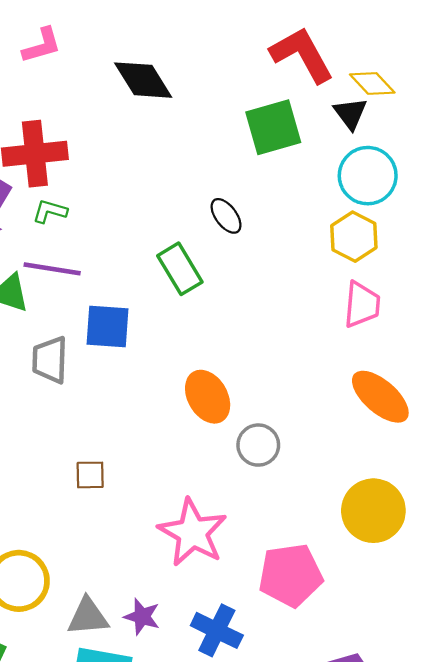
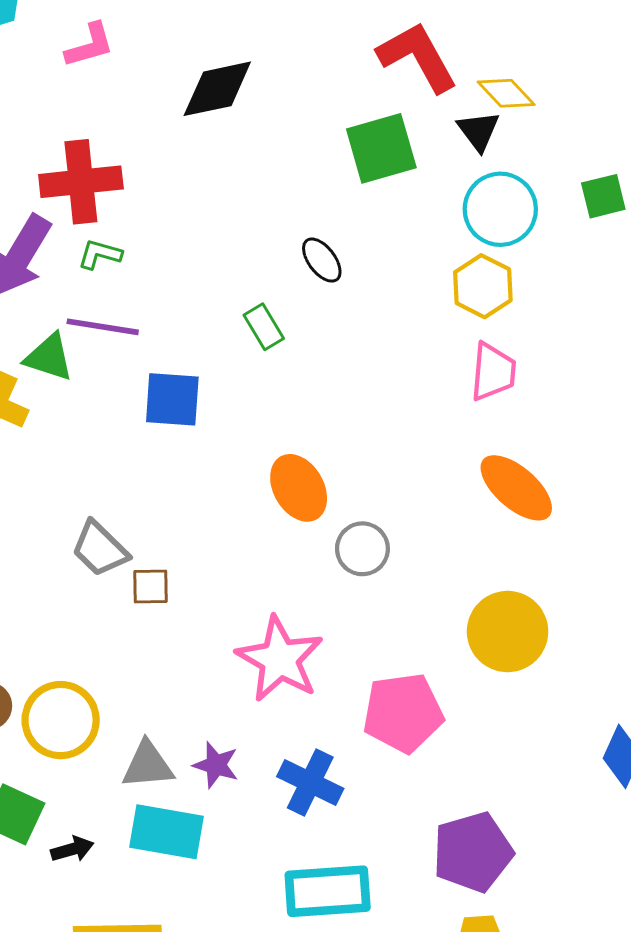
black diamond: (143, 80) -> (217, 89), turned -70
green rectangle: (180, 269) -> (264, 327), size x0.7
gray trapezoid: (50, 360) -> (100, 549), moved, turned -48

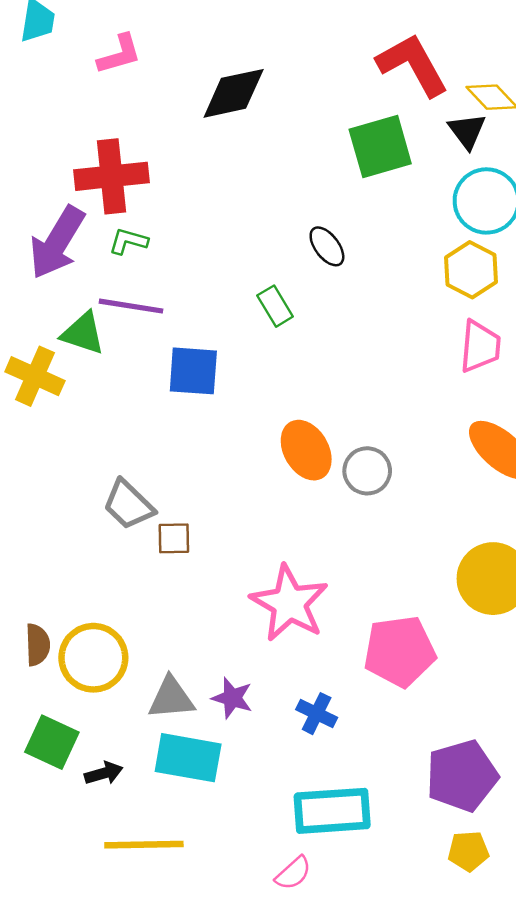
gray circle: (362, 549) -> (367, 471), moved
blue cross: (310, 782) -> (317, 714), size x0.7

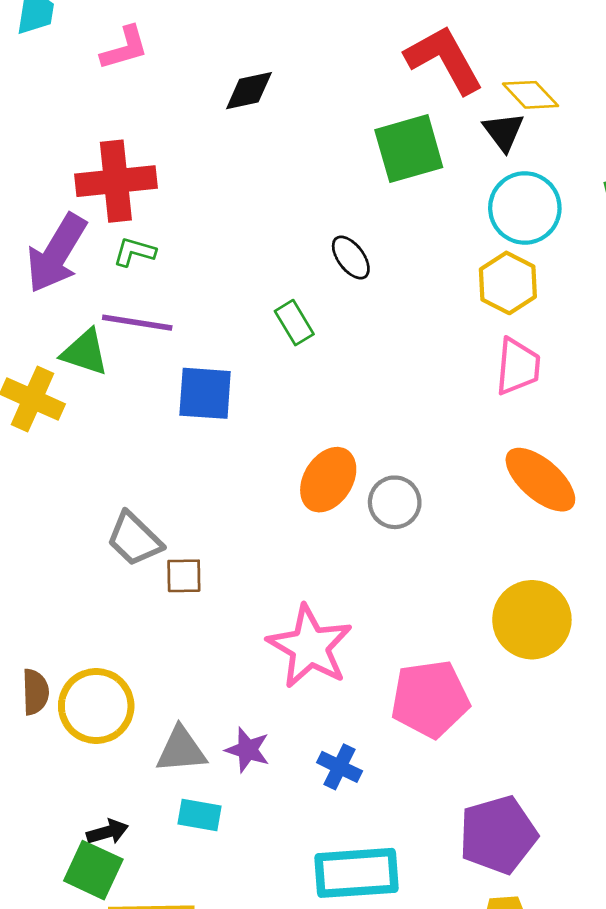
black diamond: (234, 93) -> (249, 91), size x0.7
orange ellipse: (306, 450) -> (328, 480), turned 62
green square: (52, 742) -> (93, 870), moved
cyan rectangle: (188, 758) -> (199, 815), size x0.6

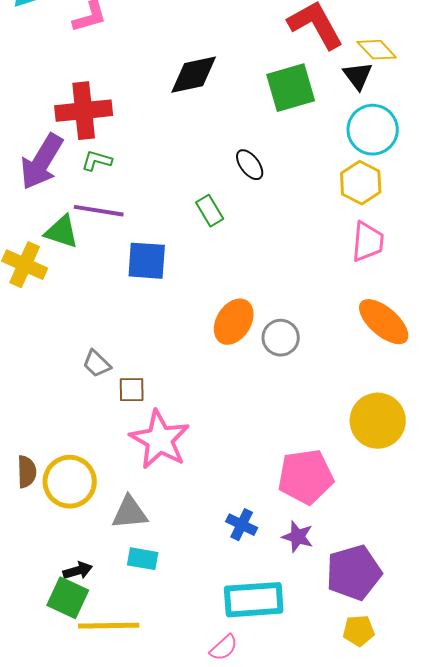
black diamond: (249, 91) -> (194, 75), moved, size x1.4
gray trapezoid: (134, 539) -> (97, 364), size x0.7
pink star: (310, 647) -> (160, 440), moved
purple star: (248, 750) -> (298, 537), moved

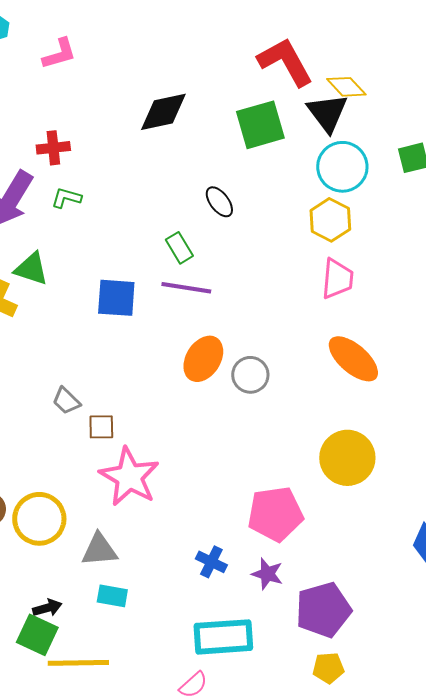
black triangle: (358, 76) -> (327, 113), size x1.4
red cross: (84, 111) -> (53, 148), size x0.6
purple line: (99, 211) -> (186, 288), moved

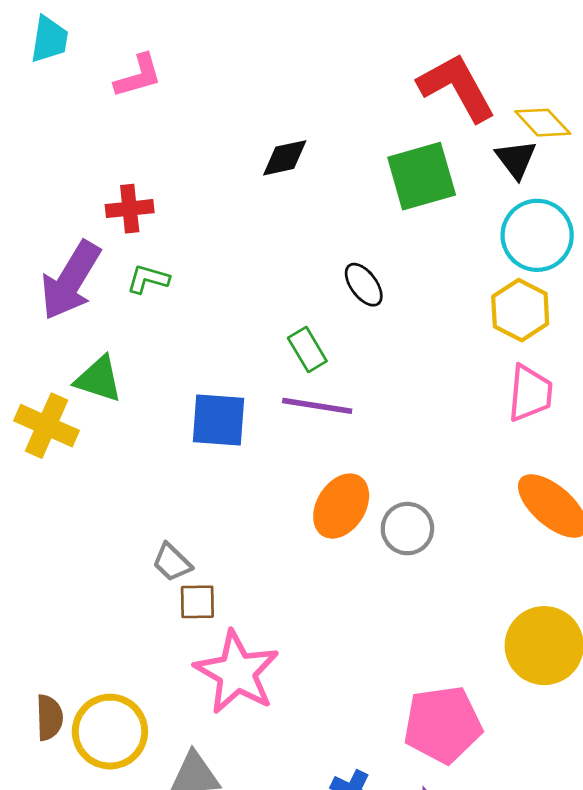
black diamond: (163, 112) -> (285, 158), size x0.7
black triangle: (327, 113) -> (516, 159), size x0.7
gray trapezoid: (66, 401) -> (172, 562), moved

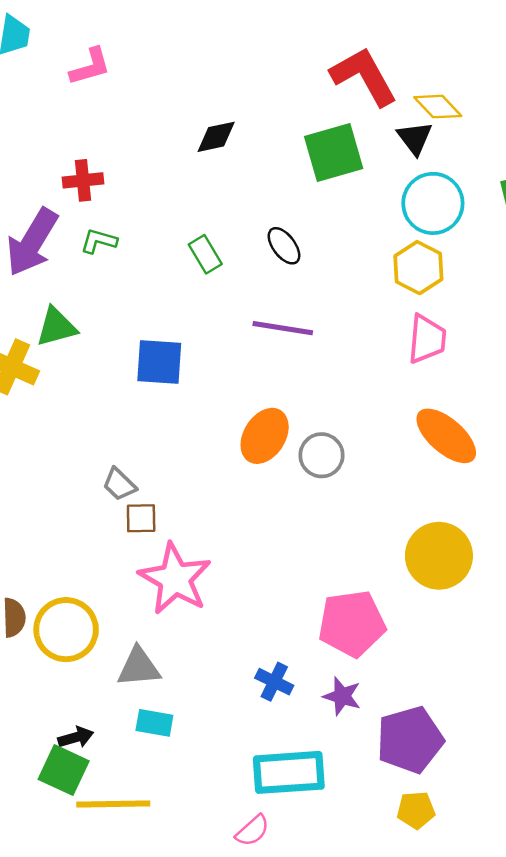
green rectangle: (307, 350) -> (205, 254), moved
green triangle: (99, 379) -> (56, 327), turned -33
purple line: (317, 406) -> (283, 328), moved

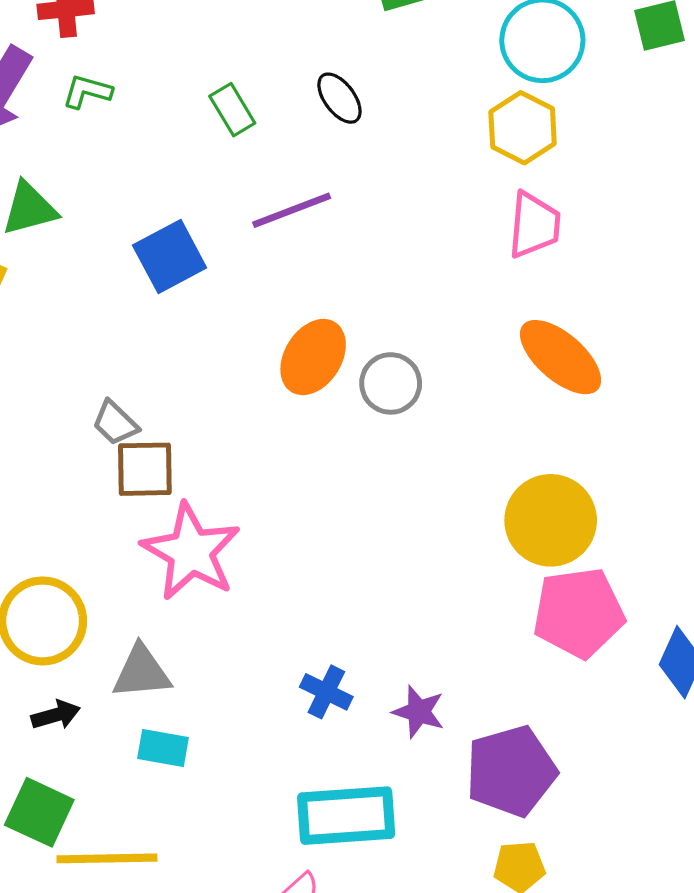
purple line: (283, 328) -> (292, 210), moved, turned -30
blue square: (159, 362) -> (170, 256), turned -32
brown square: (141, 518) -> (145, 469), size x1.4
pink pentagon: (352, 624) -> (579, 613), moved
black arrow: (76, 737) -> (56, 715), moved

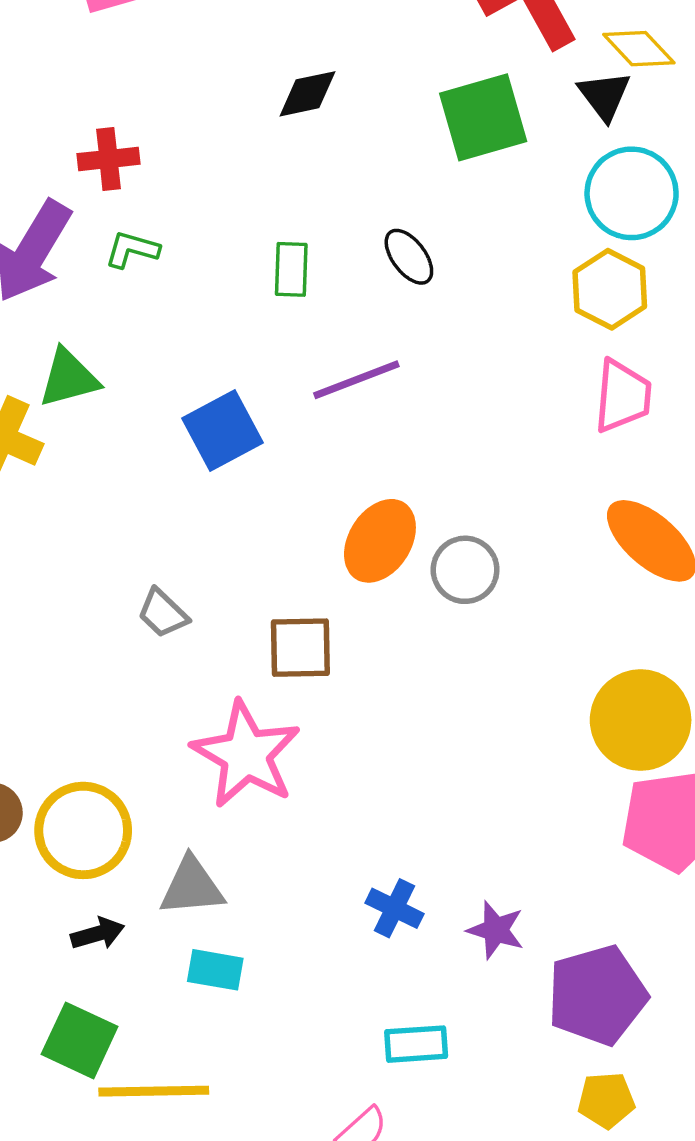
green rectangle: (232, 110) -> (291, 269), turned 33
brown square: (145, 469) -> (300, 648), moved
cyan rectangle: (346, 816) -> (416, 1044), size x0.6

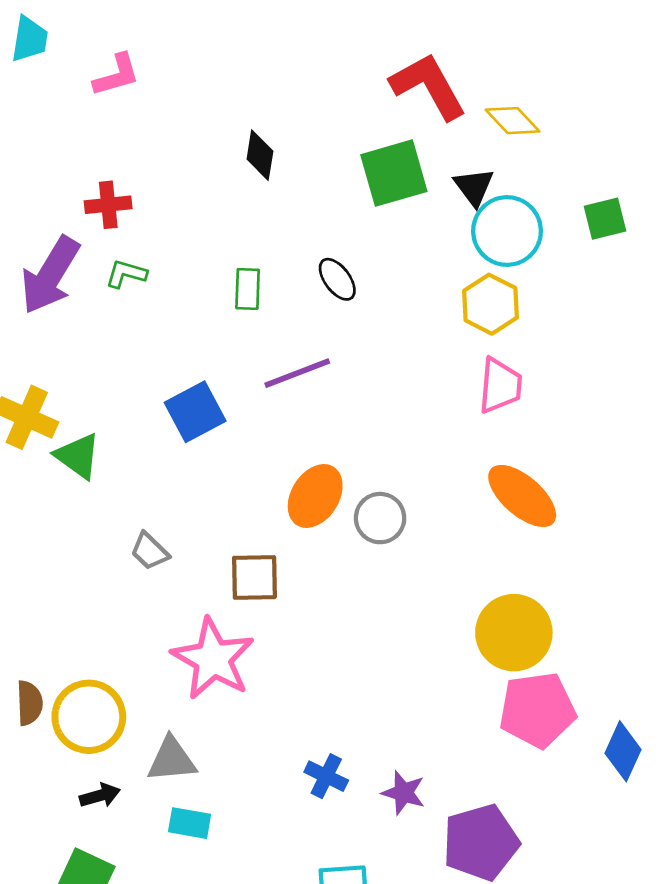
black diamond: (308, 94) -> (260, 155), turned -69
black triangle: (604, 96) -> (474, 187), moved
green triangle: (69, 378) -> (78, 456), moved, turned 51

